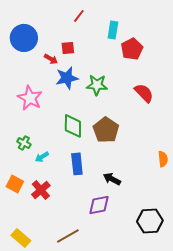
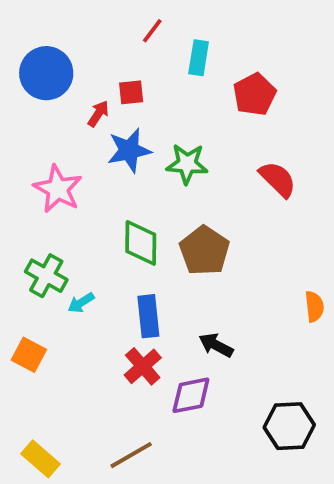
cyan rectangle: (113, 30) -> (199, 58), moved
red arrow: (51, 59) -> (98, 114), turned -88
green cross: (24, 143) -> (46, 276), size x1.5
red cross: (41, 190) -> (143, 366), moved

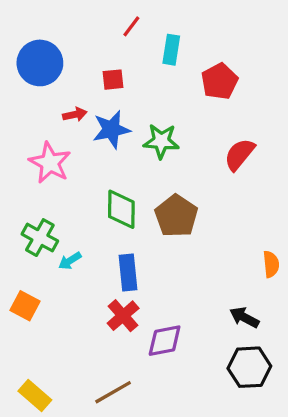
red arrow: (98, 114) -> (75, 115), moved, turned 45
red semicircle: (278, 179) -> (239, 154), turned -96
black arrow: (216, 345) -> (244, 317), moved

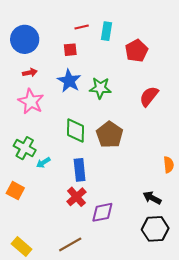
red line: (131, 26) -> (82, 27), moved, turned 40
red arrow: (75, 115) -> (30, 72), moved
blue star: (111, 129) -> (69, 81), turned -30

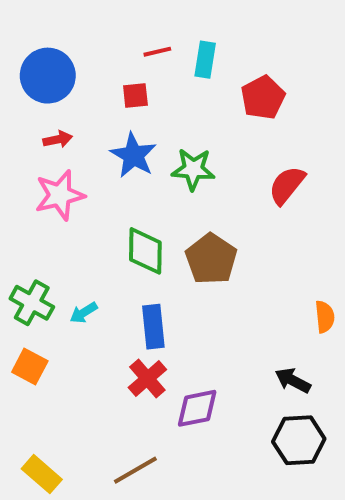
pink star: (31, 101) -> (60, 195), turned 30
green cross: (25, 148) -> (32, 303), moved

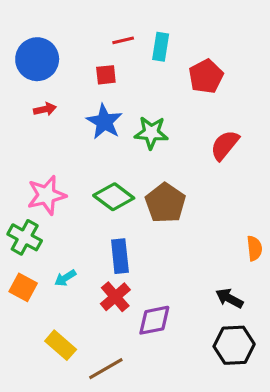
pink star: (60, 195) -> (47, 195), moved
green diamond: (145, 251) -> (114, 197), turned -54
cyan arrow: (84, 313) -> (65, 278), moved
yellow rectangle: (42, 474) -> (61, 345), moved

